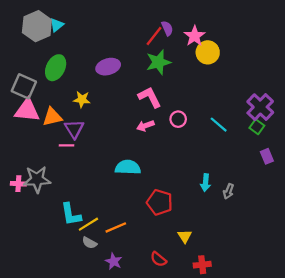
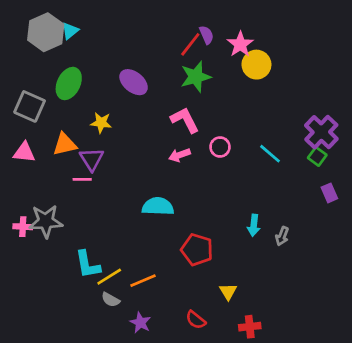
purple ellipse: (108, 67) -> (134, 82), turned 55
pink triangle: (27, 110) -> (24, 152), moved, size x0.7

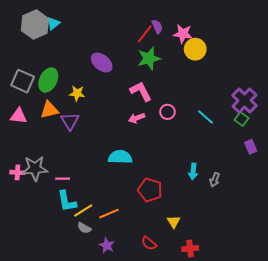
pink star: (240, 44) -> (183, 34), turned -30
green ellipse: (69, 83) -> (48, 80), moved
pink line: (82, 179) -> (63, 179), moved

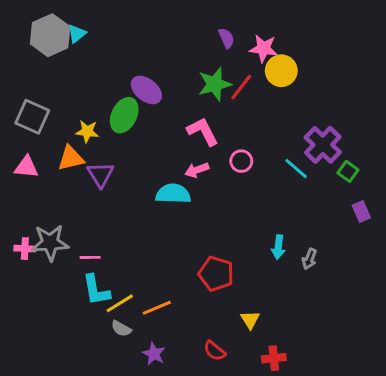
red line: (145, 34) -> (241, 87), moved
green ellipse: (48, 80) -> (124, 115), moved
yellow star: (77, 93) -> (87, 131), moved
purple cross: (245, 101) -> (323, 145), moved
cyan semicircle: (120, 157) -> (173, 194), moved

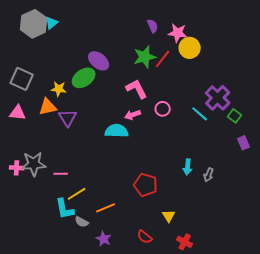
green ellipse: (124, 115) -> (84, 78), turned 30
cyan L-shape: (96, 290) -> (65, 209), moved
yellow line: (120, 303) -> (77, 194), moved
red cross: (274, 358) -> (185, 242), turned 35

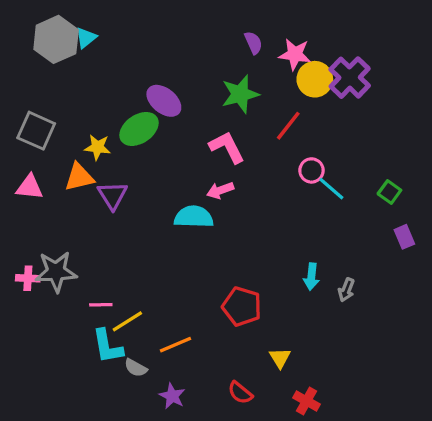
red line: (163, 59) -> (288, 126), moved
purple cross: (218, 98) -> (350, 78), moved
pink circle: (163, 109) -> (311, 170), moved
pink line: (61, 174) -> (101, 305), moved

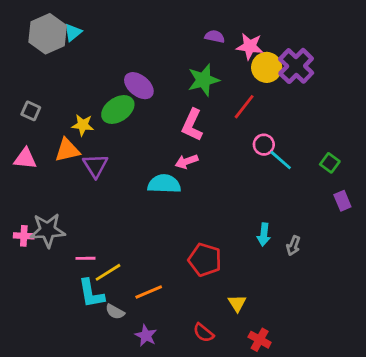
purple semicircle: (253, 43) -> (215, 37), turned -54
gray square: (36, 131) -> (31, 111), size x0.6
pink L-shape: (227, 147) -> (192, 125), turned -128

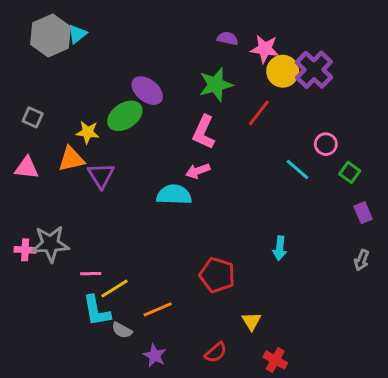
pink circle: (264, 145) -> (326, 144), moved
gray arrow: (293, 246) -> (362, 260), moved
red semicircle: (203, 333) -> (216, 353), turned -80

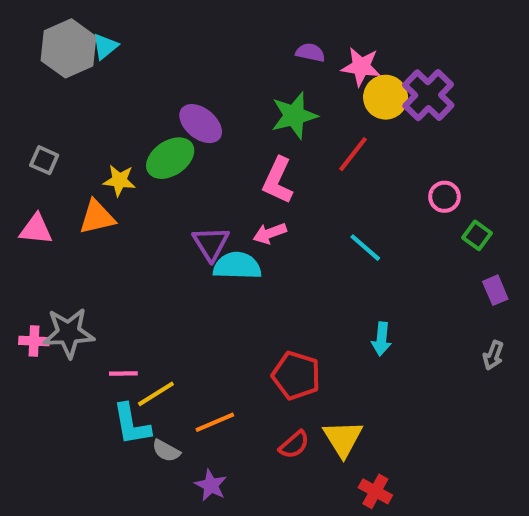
cyan line: (298, 169) -> (365, 248), moved
purple triangle: (101, 175) -> (211, 243), moved
yellow triangle: (251, 321) -> (343, 439), size x1.5
red semicircle: (216, 353) -> (294, 445), moved

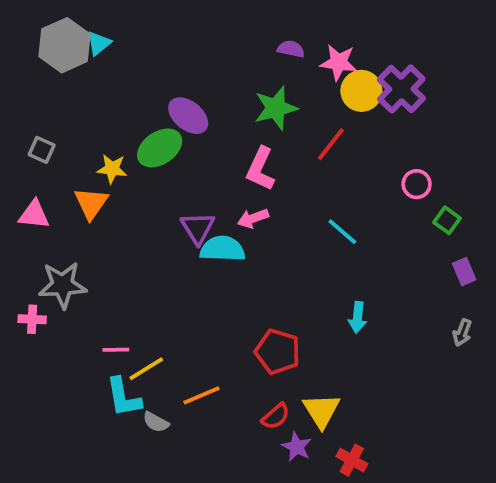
orange triangle: (97, 217) -> (91, 203), turned -42
gray star: (69, 333) -> (63, 285), moved
purple star: (211, 485) -> (297, 447), moved

